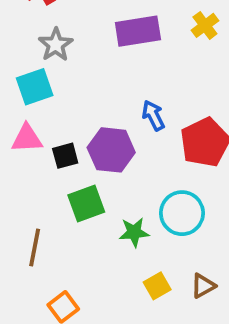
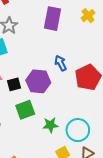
purple rectangle: (138, 31) -> (53, 19), turned -70
cyan circle: (182, 213) -> (78, 130), moved

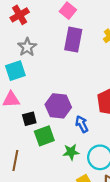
blue arrow: (61, 63) -> (82, 124), moved
black square: (14, 84) -> (29, 119), moved

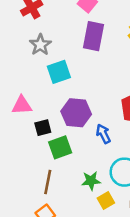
cyan square: (15, 71) -> (59, 72), moved
green star: (71, 152) -> (91, 181), moved
brown line: (15, 161) -> (48, 182), moved

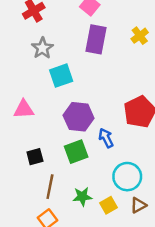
black square: (43, 128) -> (35, 157), moved
green square: (60, 147) -> (76, 152), moved
green star: (91, 181) -> (82, 197), moved

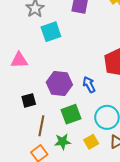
purple hexagon: (79, 117) -> (59, 84), moved
green square: (76, 152) -> (71, 114), moved
green star: (82, 197) -> (63, 142), moved

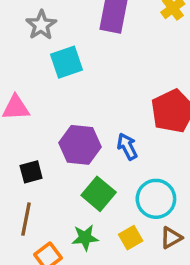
green square: (71, 114) -> (99, 194), turned -30
brown line: (41, 126) -> (26, 219), moved

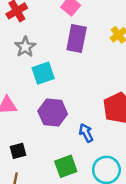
purple hexagon: (80, 145) -> (53, 113), moved
green square: (99, 194) -> (66, 166), turned 30

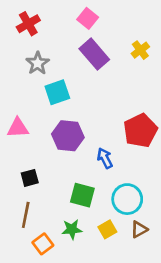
purple rectangle: (77, 38) -> (94, 54), turned -52
green square: (66, 166) -> (82, 195), turned 35

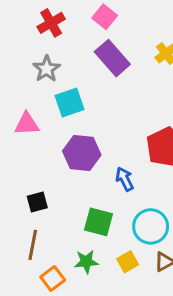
red cross: (28, 24) -> (51, 23), moved
pink triangle: (18, 128) -> (27, 124), moved

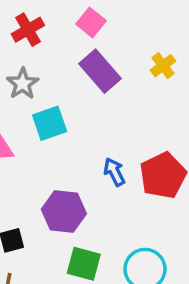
purple hexagon: (82, 153) -> (64, 211), moved
blue arrow: (125, 179) -> (114, 172), moved

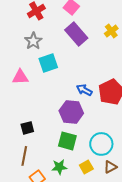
blue arrow: (114, 172) -> (84, 90), turned -35
purple hexagon: (64, 211) -> (71, 112), moved

